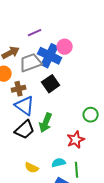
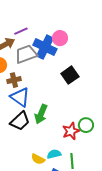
purple line: (35, 33) -> (21, 31), moved
black square: (51, 84) -> (70, 75), moved
green circle: (91, 115) -> (86, 125), moved
yellow semicircle: (32, 168) -> (38, 159), moved

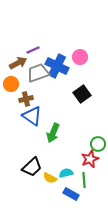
pink circle: (60, 38) -> (80, 57), moved
black trapezoid: (20, 121) -> (32, 167), moved
red star: (71, 131) -> (90, 159), moved

